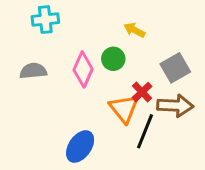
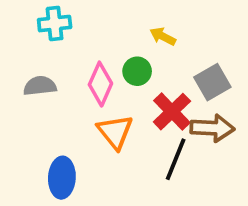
red cross: (142, 92) -> (172, 112), size x1.5
orange triangle: (124, 109) -> (115, 132), moved
blue ellipse: (80, 146) -> (62, 178), moved, turned -32

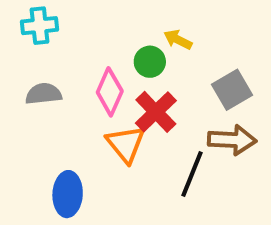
cyan cross: (55, 24) -> (40, 26), moved
green circle: (137, 71) -> (150, 62), moved
red cross: (172, 112) -> (156, 112), moved

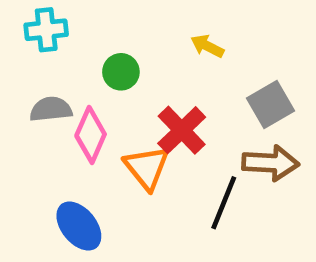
green circle: (150, 62) -> (121, 72), moved
pink diamond: (110, 92) -> (91, 135), moved
blue ellipse: (68, 194) -> (79, 226), turned -42

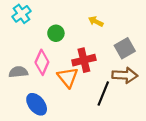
cyan cross: (46, 30) -> (22, 14), turned -30
gray semicircle: (51, 109) -> (18, 72), moved
red cross: (182, 130) -> (84, 60), turned 30

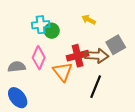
cyan cross: (22, 14) -> (41, 25), moved, turned 30
brown arrow: (125, 75) -> (97, 56), moved
blue ellipse: (37, 104) -> (18, 98), moved

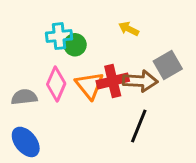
orange triangle: (63, 72) -> (90, 85), moved

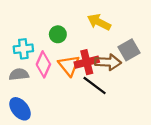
yellow arrow: (129, 29) -> (99, 22), size x1.5
cyan cross: (59, 36) -> (23, 49), moved
black line: (139, 126) -> (95, 85), moved, turned -75

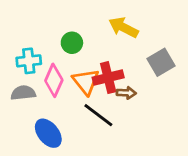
brown arrow: (108, 62) -> (126, 93), moved, size x0.6
black line: (95, 85) -> (98, 115), moved
blue ellipse: (20, 109) -> (48, 133), moved

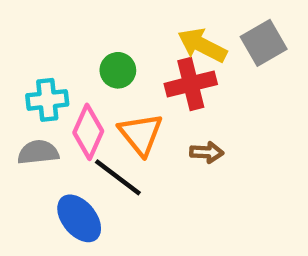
gray square: (161, 62) -> (264, 43), moved
red cross: (108, 78) -> (191, 84), moved
black line: (98, 115) -> (118, 177), moved

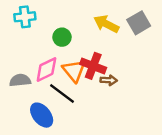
red cross: (191, 84) -> (93, 66), moved, turned 35
cyan cross: (47, 100) -> (25, 17), moved
pink diamond: (88, 132) -> (46, 70), turned 40

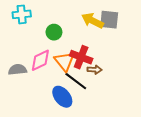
gray square: (139, 23) -> (109, 20), moved, turned 36
black line: (62, 93) -> (76, 81), moved
blue ellipse: (42, 115) -> (62, 97), moved

